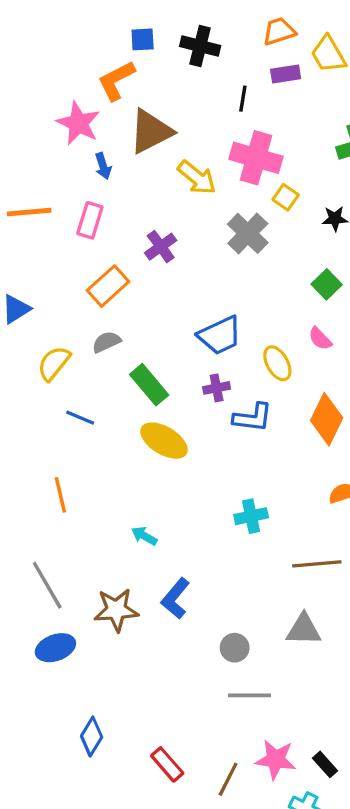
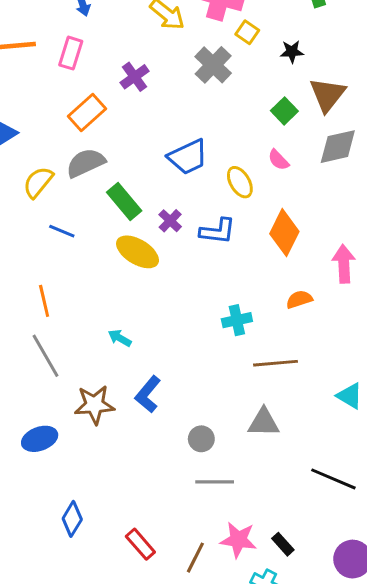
gray semicircle: (106, 342) -> (86, 163), size x1.5
purple cross: (217, 388) -> (170, 221), moved, turned -35
cyan cross: (251, 516) -> (237, 320), moved
gray line: (47, 585) -> (46, 356), moved

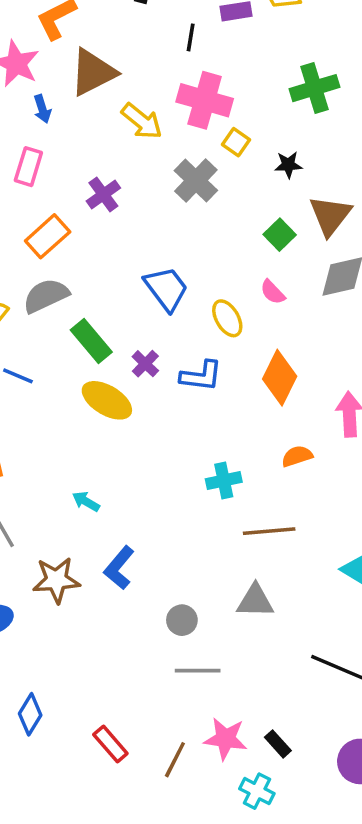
blue trapezoid: (188, 157) -> (166, 289), turned -102

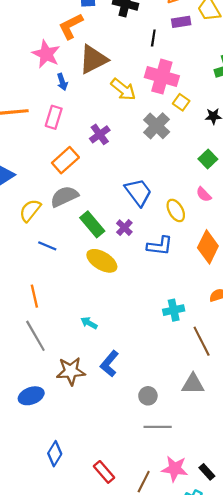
purple cross: (145, 364) -> (124, 228), moved
brown line: (269, 531) -> (202, 341), turned 68

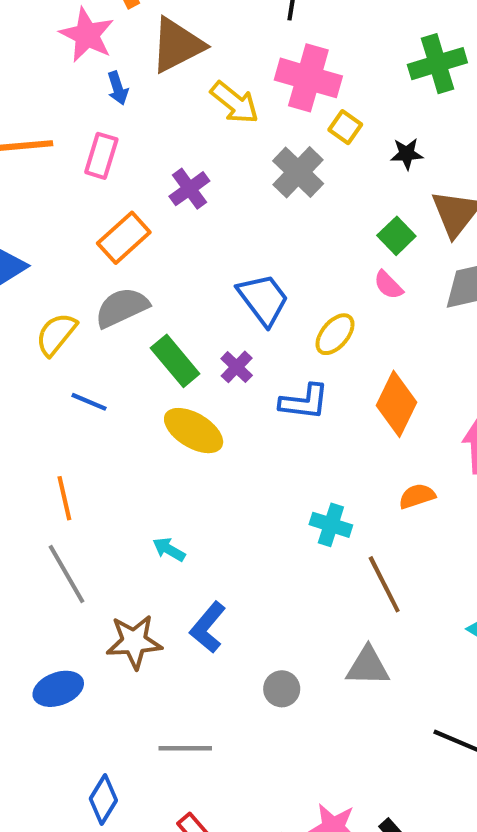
pink semicircle: (204, 194) -> (388, 285), moved
yellow ellipse: (176, 210) -> (335, 334), turned 70
cyan cross: (174, 310) -> (331, 525), turned 30
gray line: (158, 427) -> (185, 748), moved

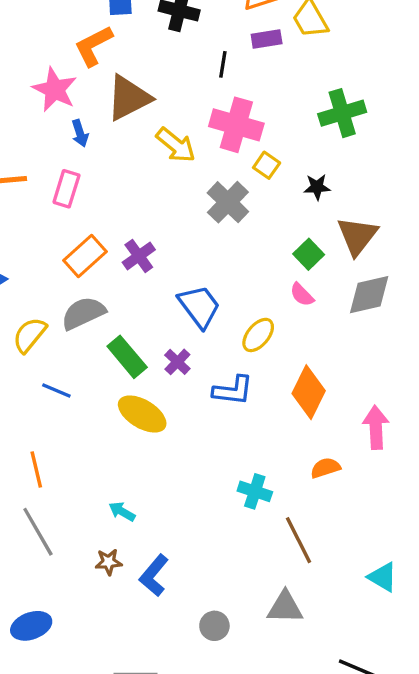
purple cross: (189, 189) -> (139, 256), moved
brown star: (134, 642) -> (109, 562), moved, size x0.6

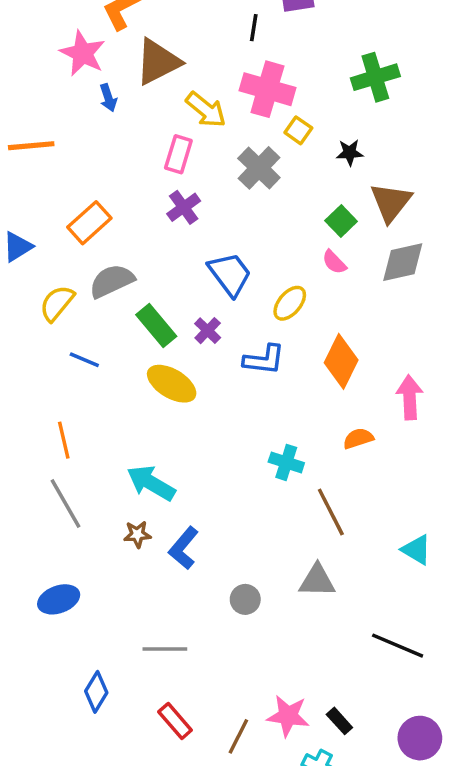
pink rectangle: (66, 189) -> (178, 154), moved
orange rectangle: (85, 256) -> (89, 223), moved
purple cross: (139, 256) -> (184, 207), moved
cyan arrow: (122, 512) -> (151, 483), size x1.8

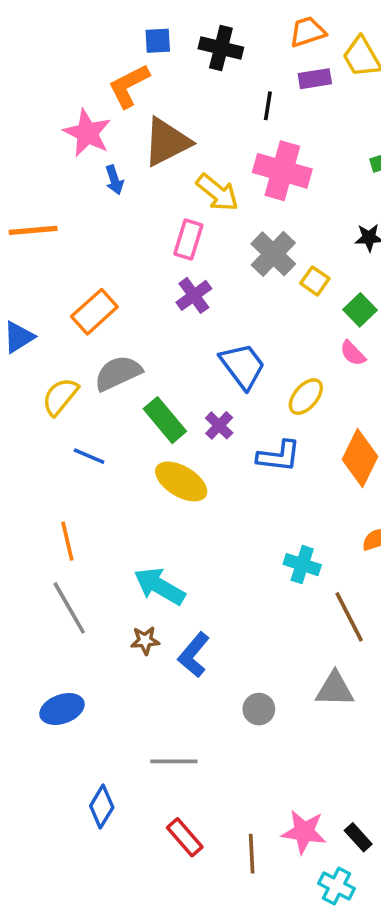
yellow square: (298, 130) -> (315, 281), moved
brown line: (238, 736) -> (252, 854), turned -30

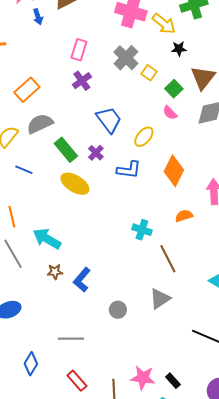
yellow arrow: (217, 192) -> (164, 24), moved
cyan arrow: (160, 586) -> (47, 239), moved
gray triangle: (335, 689) -> (160, 299), turned -35

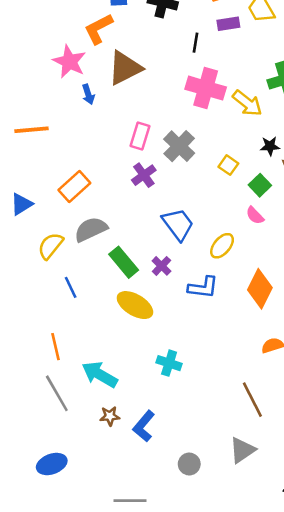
black star: (179, 49) -> (270, 146), moved
gray cross: (126, 58) -> (179, 146), moved
blue line: (24, 170) -> (71, 287), turned 42
cyan cross: (142, 230) -> (169, 363), moved

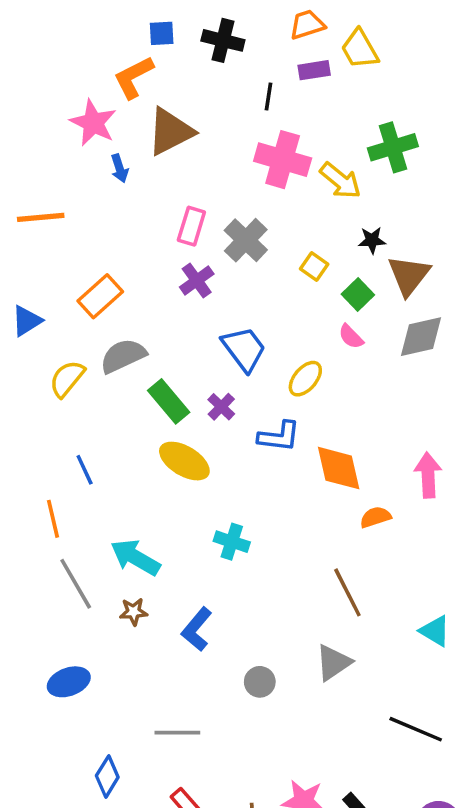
blue line: (71, 287) -> (85, 470), moved
orange diamond: (260, 289) -> (339, 468), moved, turned -39
orange line: (56, 347) -> (53, 519), moved
brown star: (110, 416) -> (134, 612), moved

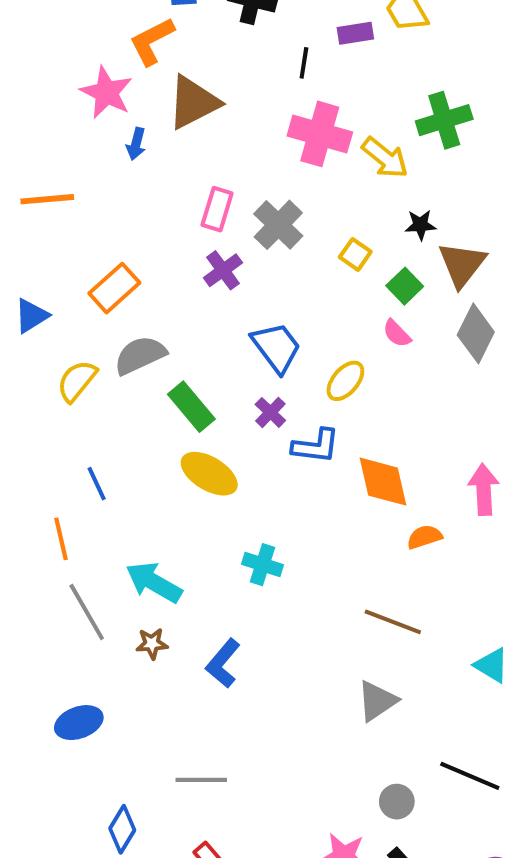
blue arrow: (120, 168) -> (136, 144), turned 32
gray diamond: (421, 337) -> (476, 333), turned -51
purple cross: (221, 407) -> (270, 412), moved
brown line: (347, 592) -> (393, 622), turned -42
gray circle: (260, 682) -> (397, 802), moved

